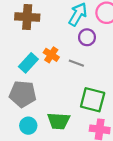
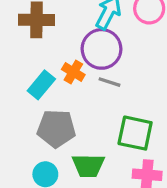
purple circle: (87, 37) -> (101, 49), moved, size x1.6
gray pentagon: (23, 94) -> (56, 128), moved

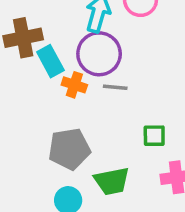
cyan rectangle: (41, 85) -> (50, 61), moved, turned -56
green square: (135, 133) -> (154, 136), size x0.6

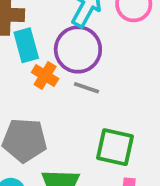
green square: (154, 136) -> (115, 147), size x1.5

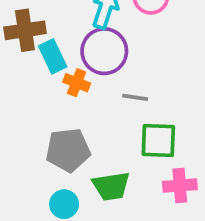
gray line: (87, 88) -> (135, 97), moved

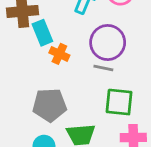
purple circle: (104, 51) -> (108, 42), moved

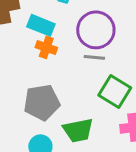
cyan rectangle: (42, 33) -> (41, 25), moved, turned -40
green square: (119, 102) -> (115, 91), turned 32

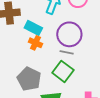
green square: (115, 91) -> (63, 71), moved
gray pentagon: (42, 102) -> (29, 79), turned 30

